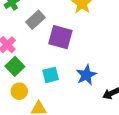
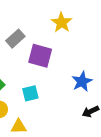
blue star: (86, 75) -> (82, 81), moved

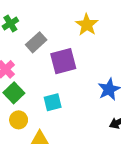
purple square: (40, 56) -> (63, 61), turned -30

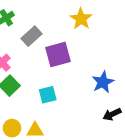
yellow circle: (19, 120) -> (12, 128), moved

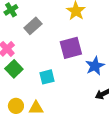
purple square: (58, 54) -> (71, 48), moved

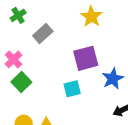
cyan square: (47, 77) -> (72, 89), moved

